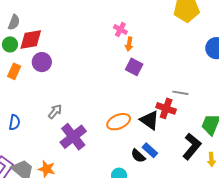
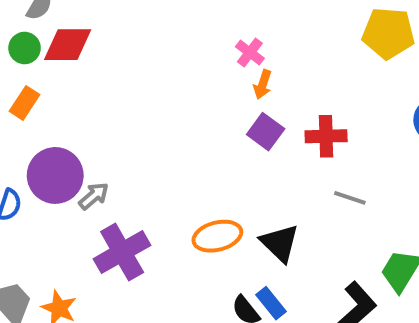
purple circle: (42, 62) -> (55, 175), moved, size x1.4
red cross: (166, 108) -> (326, 136), moved, turned -30

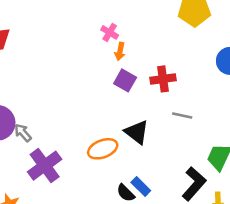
gray arrow: (94, 196) -> (23, 133), turned -84
black triangle: (280, 243) -> (137, 132), moved

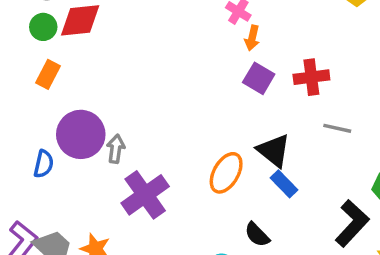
gray arrow: (23, 133) -> (116, 149), turned 48
orange ellipse: (103, 149) -> (226, 173), turned -40
blue rectangle: (141, 187) -> (284, 184), moved

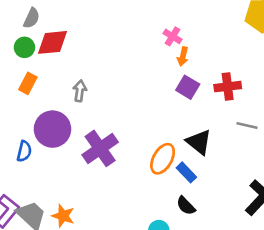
gray arrow: (116, 149) -> (80, 91), moved
blue rectangle: (284, 184) -> (186, 172), moved
purple cross: (145, 195) -> (100, 148), moved

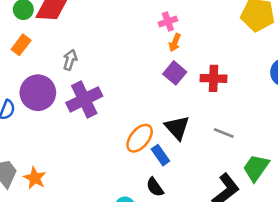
pink cross: (173, 36) -> (168, 22), turned 30
gray line: (247, 125) -> (224, 133), moved
purple cross: (100, 148) -> (84, 99), moved

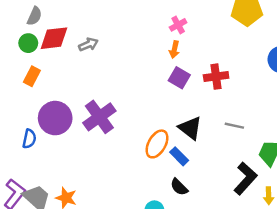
pink cross: (168, 22) -> (178, 25), moved
gray arrow: (70, 60) -> (88, 44), moved, turned 60

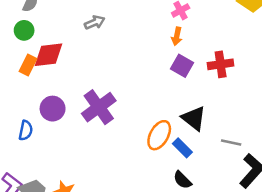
red diamond: (54, 38) -> (49, 55), moved
gray arrow: (88, 44) -> (95, 22), moved
purple circle: (55, 118) -> (53, 109), size x0.7
gray line: (234, 126) -> (231, 143), moved

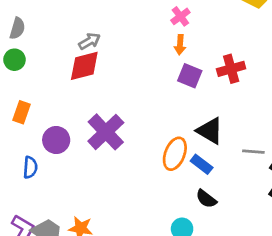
red diamond: (49, 55) -> (84, 66), moved
orange rectangle: (28, 65) -> (21, 112), moved

